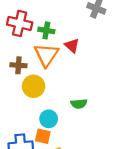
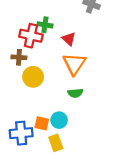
red cross: (20, 23) -> (31, 36), moved
orange triangle: (46, 55) -> (74, 64), moved
cyan circle: (49, 119) -> (59, 120), moved

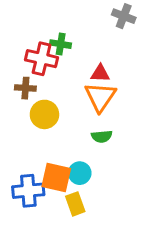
red triangle: (69, 39) -> (100, 73), moved, turned -40
orange square: (42, 123) -> (56, 177), size x1.5

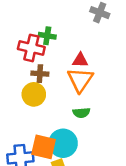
brown cross: (25, 88) -> (40, 74), moved
cyan circle: (80, 173) -> (63, 143), size x1.5

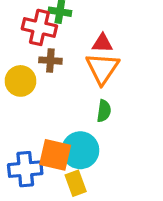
yellow circle: (34, 94) -> (20, 81), moved
green semicircle: (81, 113) -> (104, 111), turned -77

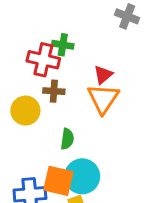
red triangle: (102, 43) -> (103, 75), turned -42
green semicircle: (104, 111) -> (67, 139), moved

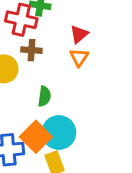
orange triangle: (103, 99) -> (79, 57), size x0.6
orange square: (58, 181) -> (36, 137), turned 32

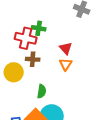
red triangle: (79, 34) -> (66, 48), turned -32

